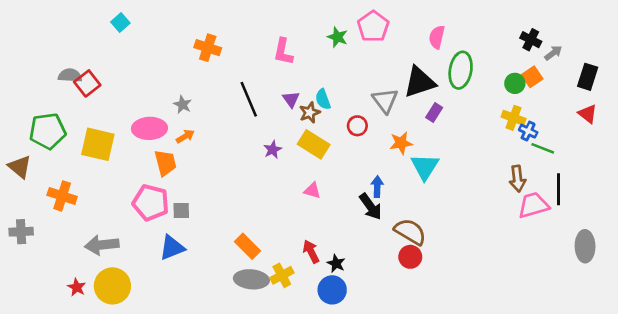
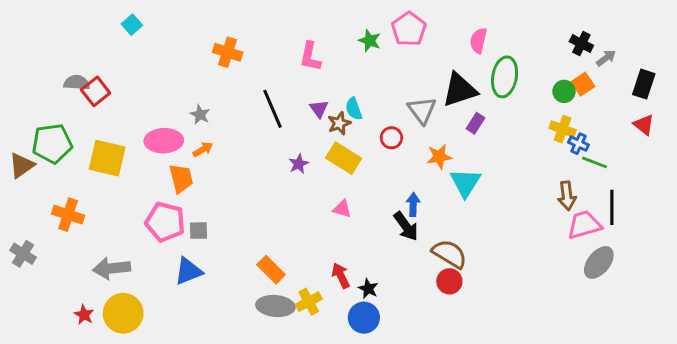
brown triangle: (20, 167) -> (22, 165), moved, turned 45
gray cross: (21, 232) -> (23, 254), turned 35
gray ellipse: (585, 246) -> (599, 262), moved, turned 40

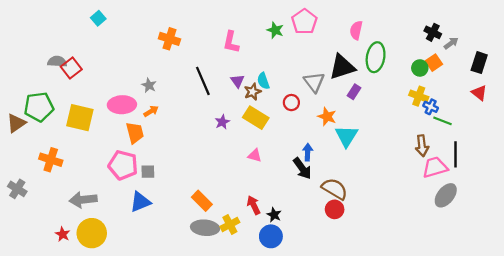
orange star: (439, 157) -> (327, 117), turned 30

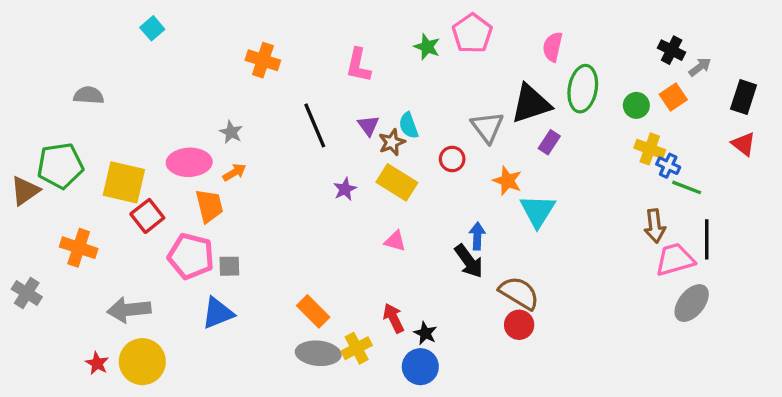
red square: (71, 68) -> (147, 216), moved
green circle: (420, 68) -> (636, 105), moved

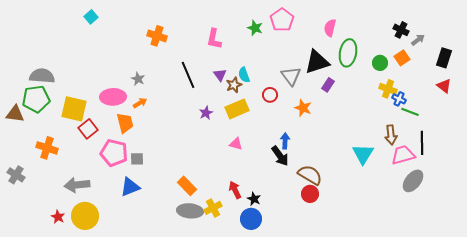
gray semicircle: (89, 95) -> (42, 76), moved, size x1.4
yellow rectangle: (397, 182) -> (237, 109), turned -55
brown triangle: (25, 191) -> (15, 114), turned 42
cyan triangle: (538, 211) -> (363, 154), moved

